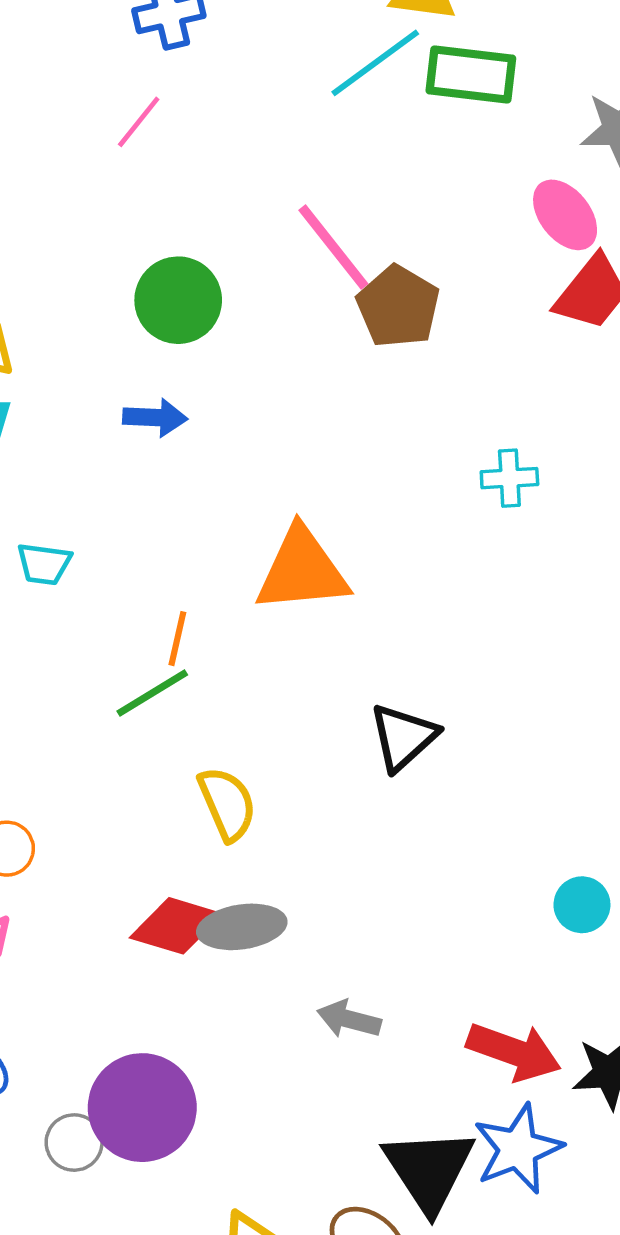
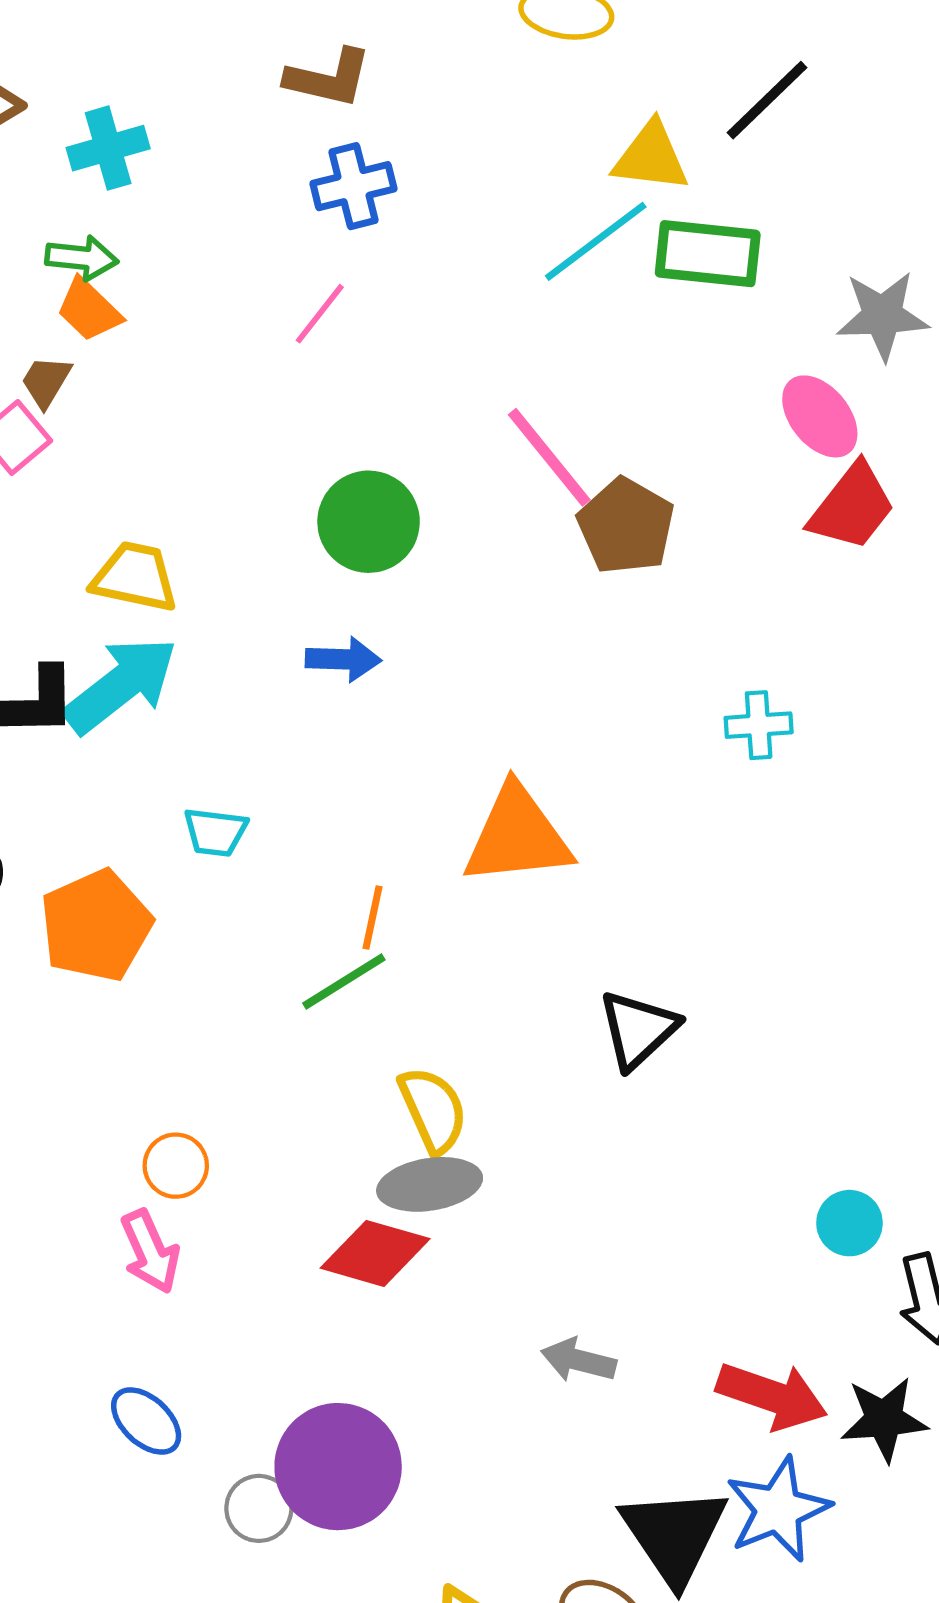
gray ellipse: (242, 927) -> (430, 1184), moved

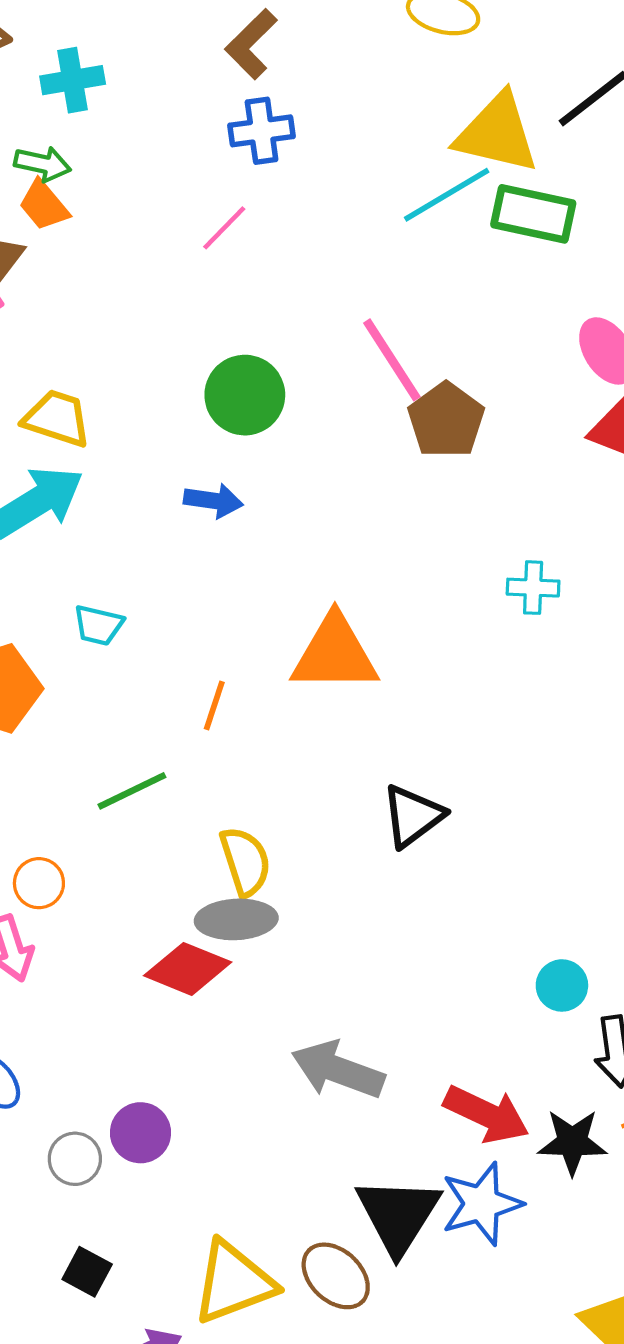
brown L-shape: (329, 78) -> (251, 44), turned 116
yellow triangle: (651, 157) -> (497, 133), size x1.4
green line: (344, 982) -> (132, 791), moved
gray arrow: (579, 1360) -> (338, 1070), size x1.6
purple circle: (338, 1467) -> (141, 1133), size x0.6

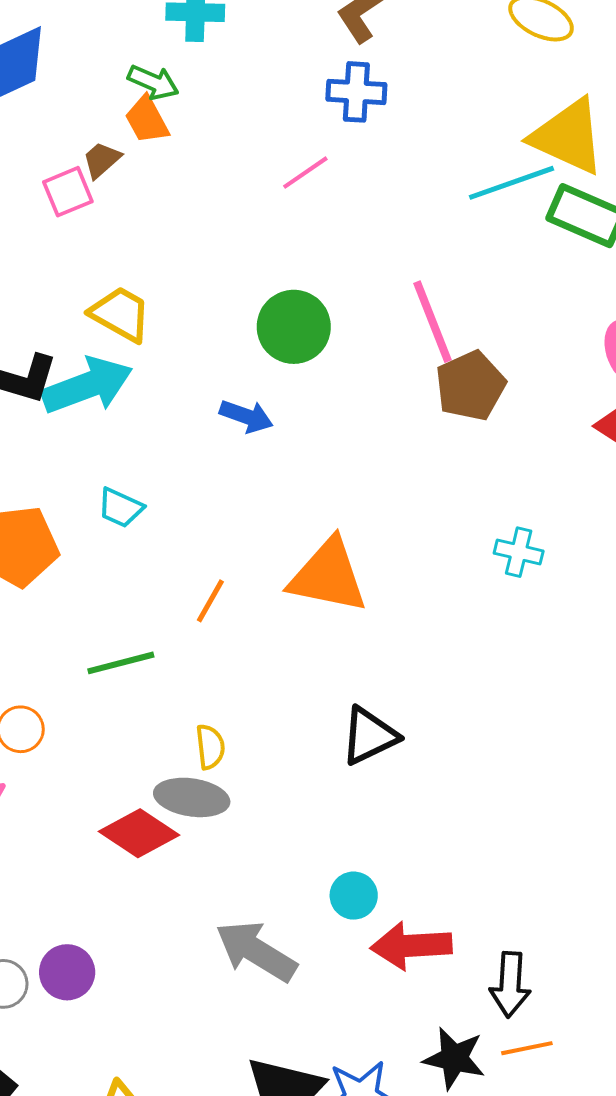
yellow semicircle: (245, 861) -> (210, 747), size x0.7
cyan circle: (562, 985) -> (354, 896), moved
red arrow: (486, 1114) -> (411, 946), moved, turned 140

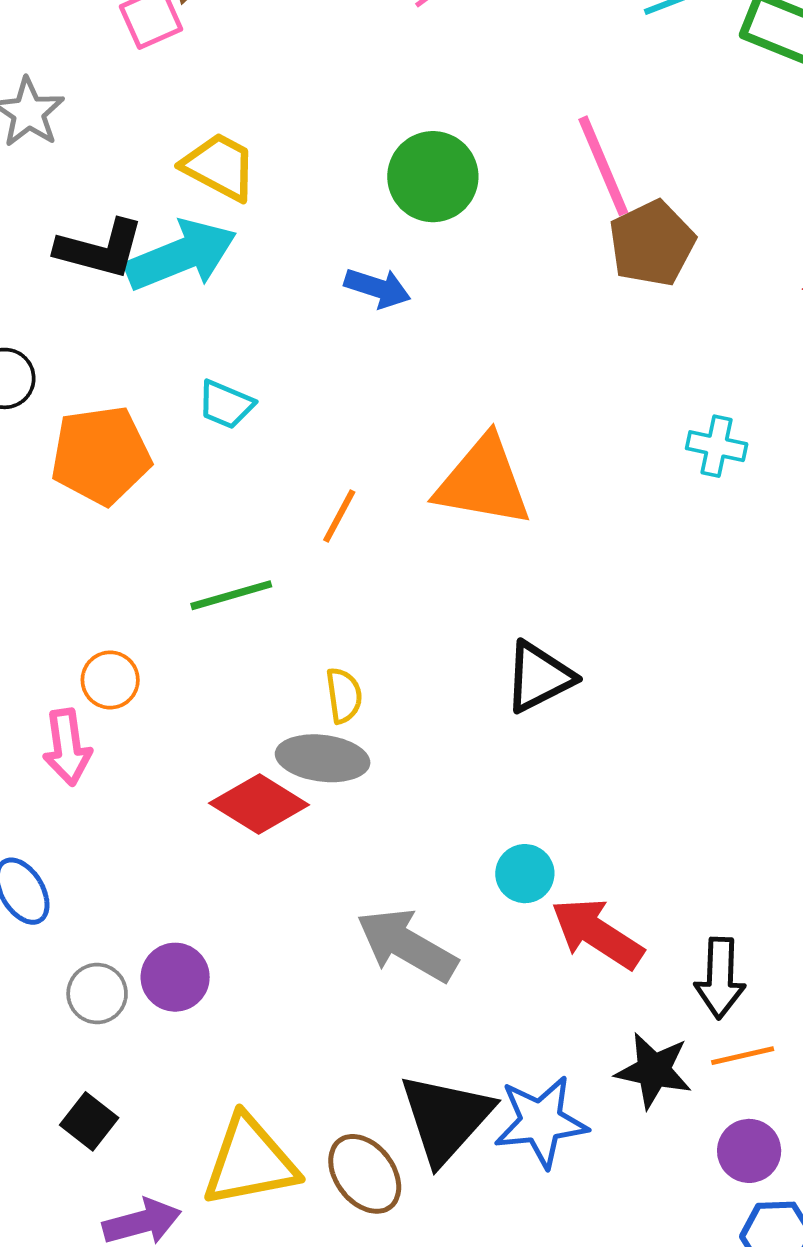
red arrow: (411, 946) -> (597, 933), turned 38

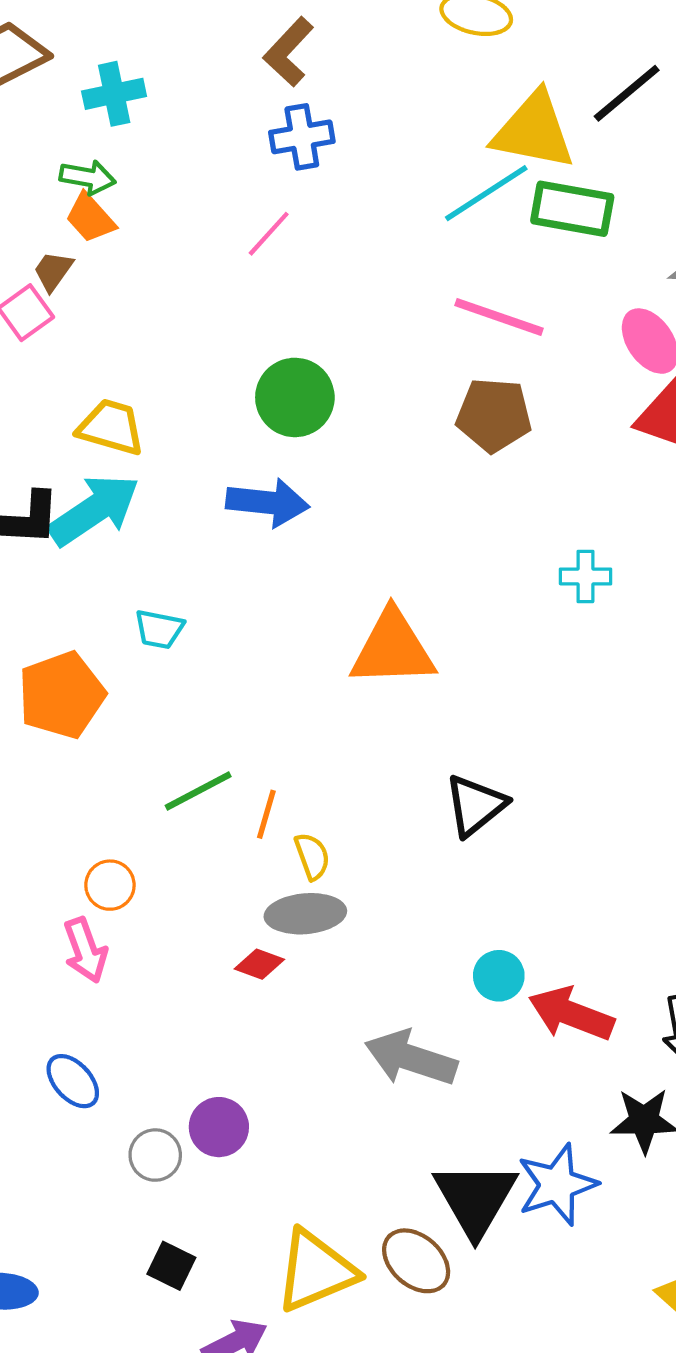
pink line: (603, 166) -> (499, 317), moved, turned -36
brown pentagon: (652, 243) -> (494, 415), turned -30
blue arrow: (378, 288) -> (268, 502), size x1.4
orange line: (339, 516) -> (266, 814), moved
red diamond: (259, 804) -> (259, 964), size x0.6

